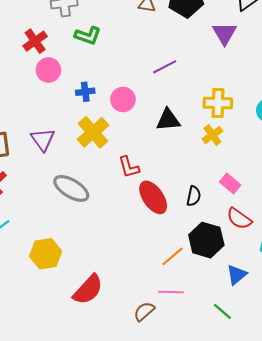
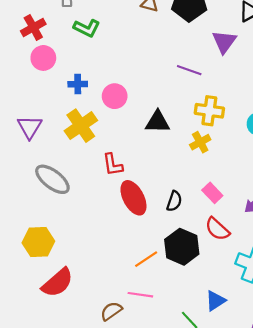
purple line: (165, 67) -> (189, 70), moved, turned 40
yellow hexagon: (46, 254) -> (38, 242), moved
blue triangle: (237, 275) -> (215, 301), moved

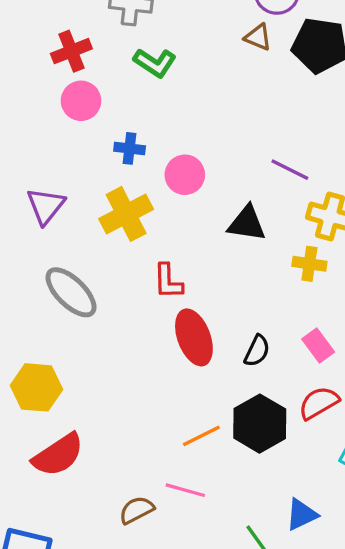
purple line: (189, 70) -> (290, 170), moved
yellow cross: (200, 142) -> (309, 264), turned 30
red semicircle: (217, 229) -> (319, 403), turned 100

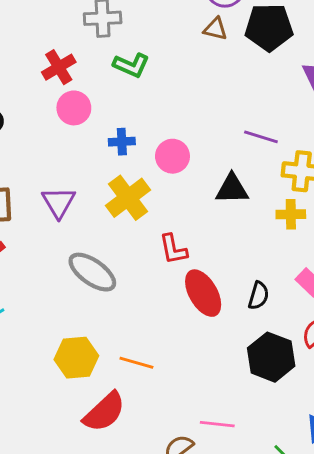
orange line: (201, 436) -> (136, 363), moved, turned 52

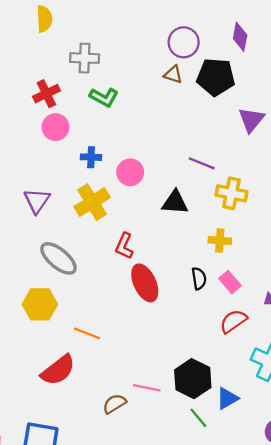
yellow cross: (291, 214) -> (220, 241), moved
red L-shape: (173, 249) -> (124, 246), turned 30
black semicircle: (259, 296) -> (199, 278), moved, turned -30
black hexagon: (271, 357) -> (193, 379), moved
yellow hexagon: (76, 358) -> (40, 304), moved

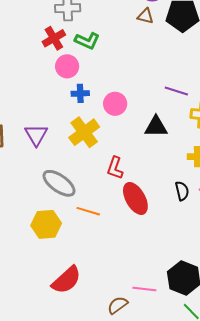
red cross: (46, 94) -> (54, 38), moved
pink circle: (55, 127) -> (67, 66), moved
orange line: (87, 333) -> (88, 211), moved

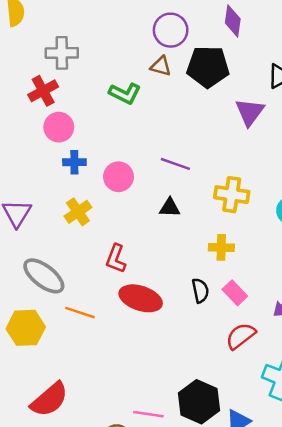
green L-shape: (87, 41) -> (125, 93), moved
purple line: (176, 91) -> (175, 164), moved
black triangle: (156, 127) -> (170, 208), size x0.7
yellow cross: (84, 132) -> (78, 212), size x0.7
red ellipse: (135, 198) -> (141, 298), turned -44

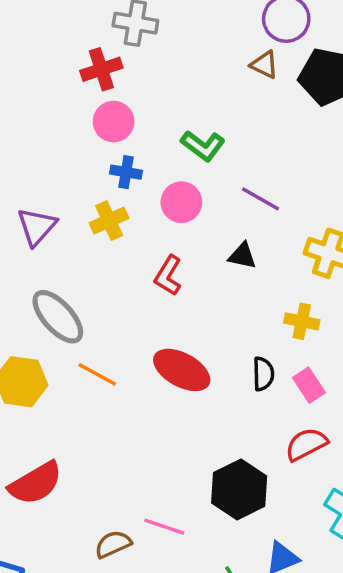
green L-shape: (125, 93) -> (203, 146), moved
yellow cross: (78, 212) -> (109, 221), moved
red L-shape: (116, 259) -> (168, 276), moved
black hexagon: (199, 402) -> (239, 489), moved

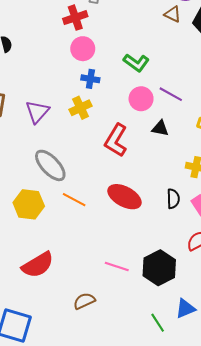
pink circle: (181, 202) -> (141, 99), moved
red L-shape: (168, 276) -> (116, 140), size x1.4
pink line: (164, 527) -> (117, 267), moved

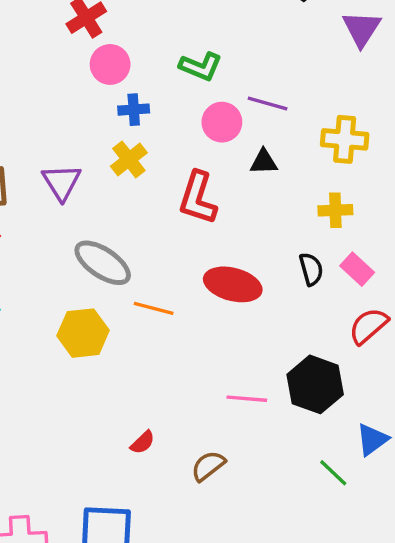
red semicircle: (38, 265) -> (143, 442), moved, size x0.5

